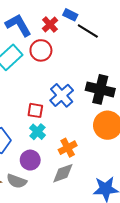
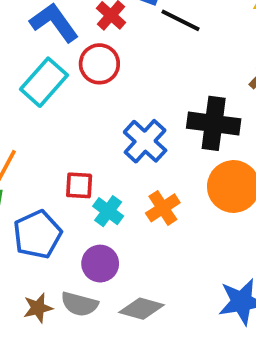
red square: (35, 110) -> (79, 185), moved
orange cross: (68, 148) -> (163, 208), moved
gray diamond: (63, 173) -> (141, 309), moved, turned 40

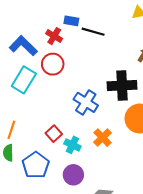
red square: (79, 185) -> (54, 134), turned -35

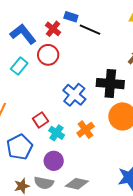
cyan rectangle: (24, 80) -> (19, 66), size x0.7

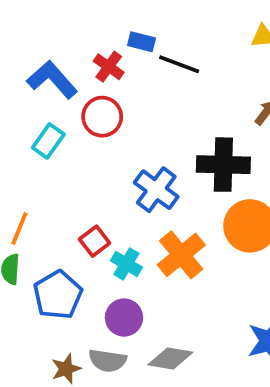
orange cross: (86, 130) -> (181, 255), size x1.4

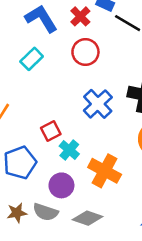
red circle: (102, 117) -> (85, 52), moved
orange cross: (181, 255) -> (105, 171), moved, turned -32

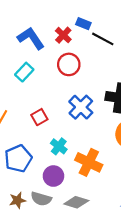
red square: (51, 131) -> (39, 117), moved

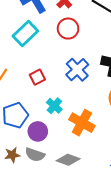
cyan rectangle: (24, 72) -> (25, 34), size x1.4
purple circle: (53, 176) -> (38, 131), moved

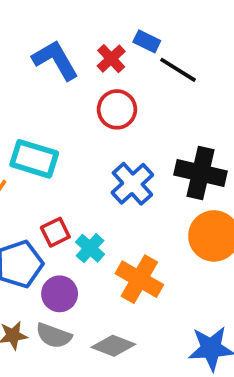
cyan rectangle: (25, 34) -> (34, 159), moved, turned 60
red square: (37, 77) -> (55, 232), moved

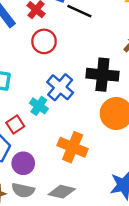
cyan cross: (90, 248) -> (39, 106), moved

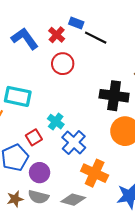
blue cross: (60, 87) -> (74, 142), moved
orange cross: (73, 147) -> (95, 173), moved

